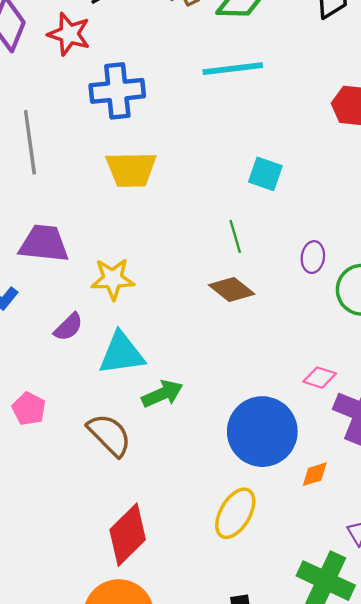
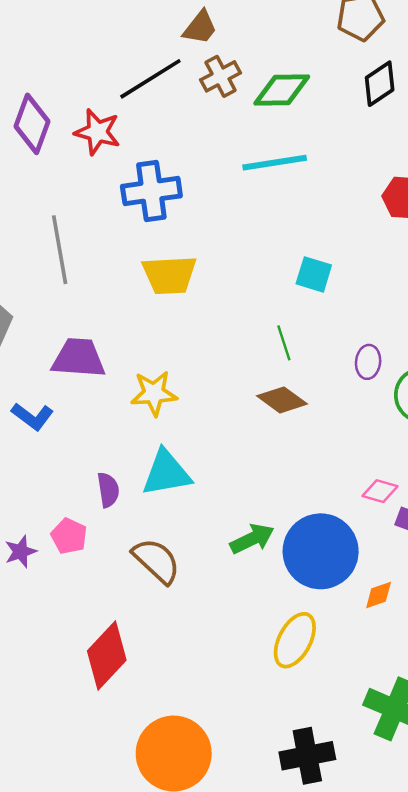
purple semicircle: (68, 327) -> (108, 490), moved, turned -52
green arrow: (162, 394) -> (252, 539), moved
red diamond: (128, 535) -> (107, 655), moved

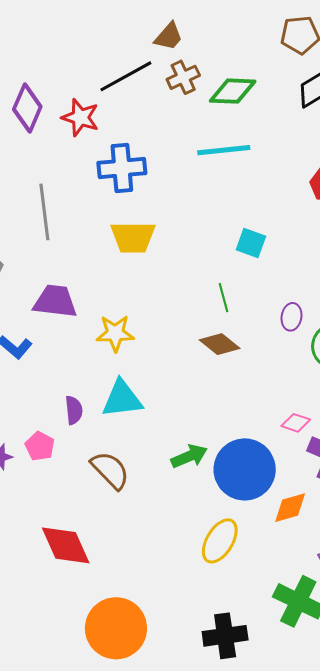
orange diamond: (379, 595) -> (290, 508), size x1.4
red diamond: (107, 655) -> (66, 545), turned -70

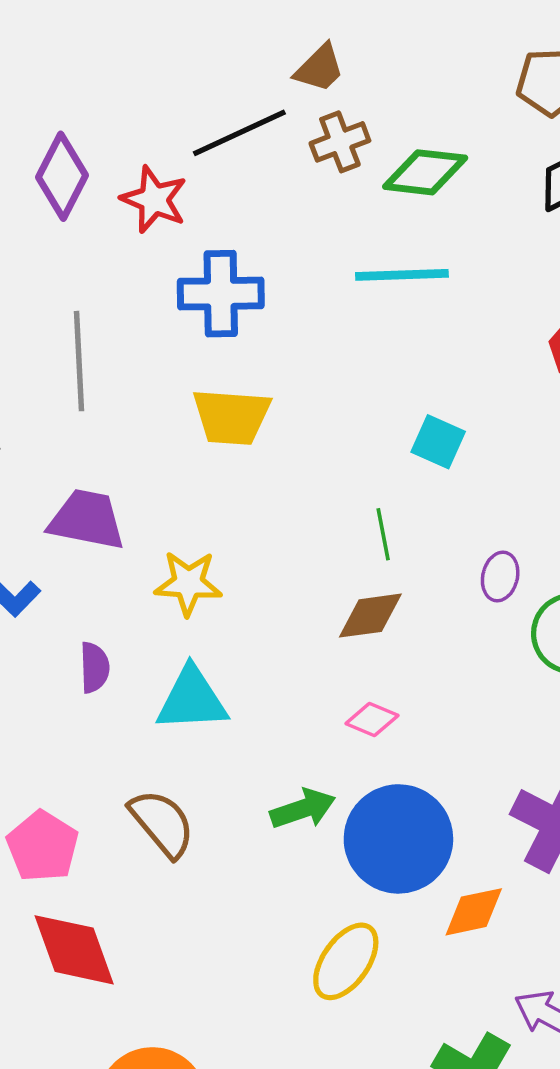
brown diamond: (220, 344) -> (370, 616), turned -51
purple semicircle: (74, 410) -> (94, 667), moved
pink diamond: (296, 423) -> (372, 720), moved
pink pentagon: (40, 446) -> (43, 846), moved, size x1.4

